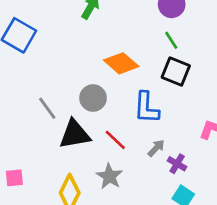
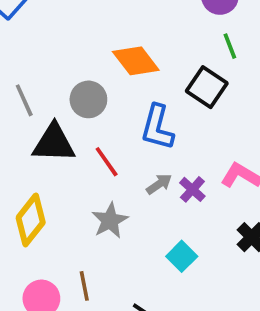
green line: (171, 40) -> (230, 46), moved
purple cross: (177, 164) -> (192, 189), moved
gray star: (109, 176) -> (110, 221), moved

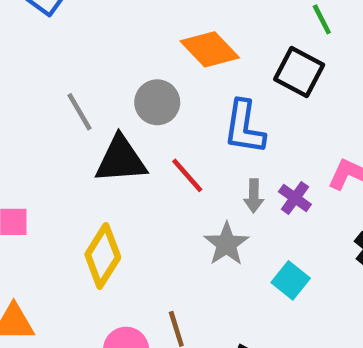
gray arrow: (159, 184) -> (254, 196), turned 132
gray star: (110, 221) -> (226, 244), moved

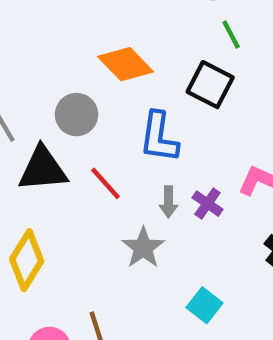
cyan square: (291, 280) -> (205, 305), moved

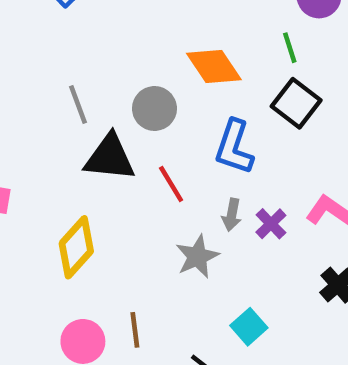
green line: (231, 35) -> (290, 48), moved

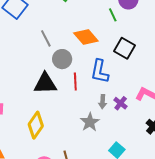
green line: (290, 48) -> (113, 15), moved
gray line: (78, 105) -> (46, 38), moved
red line: (171, 184) -> (75, 82), moved, turned 36

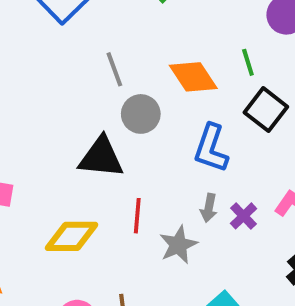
green line: (113, 15) -> (248, 62), moved
red line: (75, 82) -> (137, 216), moved
yellow diamond: (36, 125) -> (71, 236), turned 48

